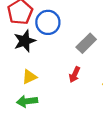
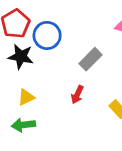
black star: (25, 41) -> (21, 57), turned 30

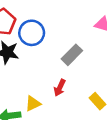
yellow triangle: (26, 97) -> (33, 104), moved

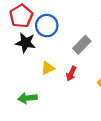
yellow triangle: (33, 104) -> (48, 68), moved

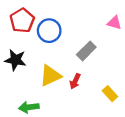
black star: (25, 43) -> (15, 60), moved
yellow triangle: (48, 68) -> (50, 76), size x1.5

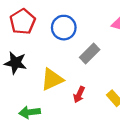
blue circle: (49, 31) -> (64, 28), moved
red arrow: (75, 81) -> (79, 95), moved

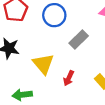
yellow triangle: (52, 79) -> (43, 64), turned -45

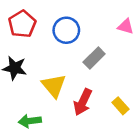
red arrow: (69, 78) -> (83, 102), size x1.5

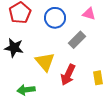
pink triangle: (126, 26) -> (89, 14), moved
yellow rectangle: (121, 106) -> (98, 78), turned 32

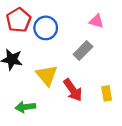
blue circle: (55, 18) -> (46, 28), moved
red arrow: (68, 75) -> (73, 90), turned -60

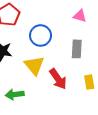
blue circle: (46, 28) -> (41, 35), moved
gray rectangle: (83, 50) -> (77, 49), moved, turned -42

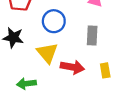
red arrow: (58, 79) -> (72, 67), turned -45

